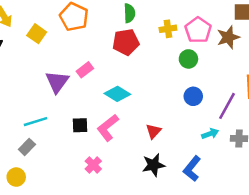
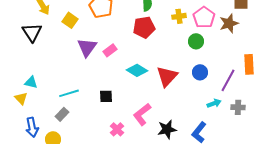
purple triangle: (57, 82) -> (87, 47), moved
pink L-shape: (108, 128) -> (142, 114), moved
red triangle: (153, 131) -> (167, 76), moved, size x1.6

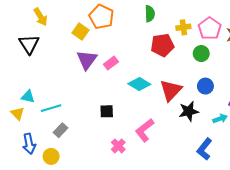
yellow square: (70, 20) -> (80, 31), moved
red pentagon: (144, 27) -> (162, 45), moved
cyan line: (69, 93) -> (51, 108), moved
black star: (167, 129) -> (189, 111), moved

